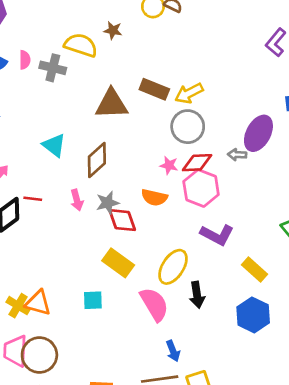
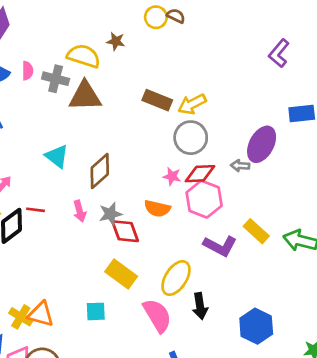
brown triangle: (112, 104) -> (85, 96), moved
yellow rectangle: (254, 270) -> (256, 231), moved

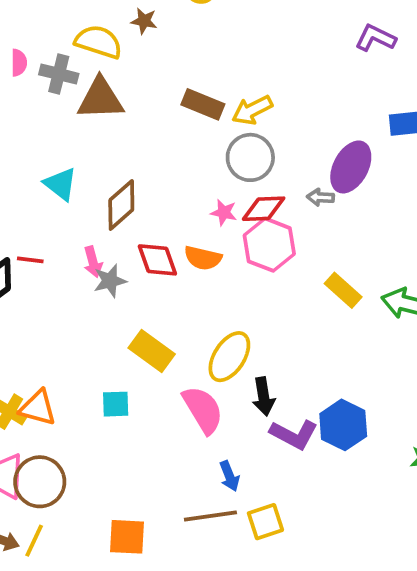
purple L-shape: (279, 53) -> (375, 38), turned 76
gray star: (110, 214) -> (110, 281), moved
red diamond: (125, 231) -> (157, 260), moved
purple L-shape: (220, 246) -> (294, 434), moved

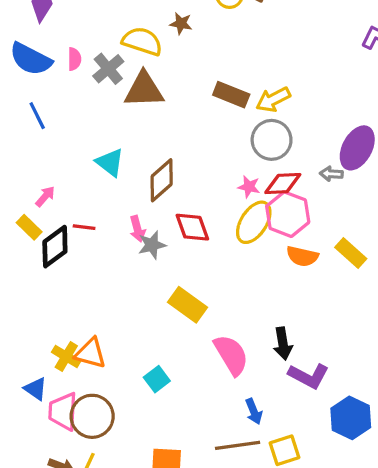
gray cross: (59, 74) -> (108, 69), turned 36
orange semicircle: (203, 258) -> (302, 256), moved
yellow ellipse: (229, 357) -> (254, 222), moved
cyan square: (116, 404) -> (157, 379), moved, turned -35
blue hexagon: (343, 425) -> (351, 418), moved

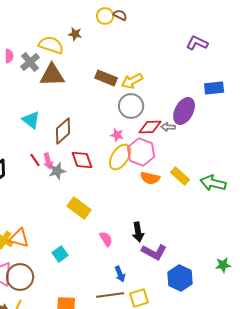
red diamond: (283, 184) -> (150, 127), moved
red line: (84, 227) -> (35, 160), moved, turned 48
pink semicircle: (231, 355) -> (106, 239), size x0.6

